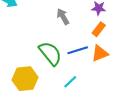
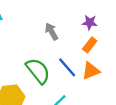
blue line: (78, 50) -> (67, 67), turned 66

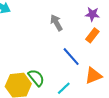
green semicircle: (38, 71) -> (36, 78), moved, size x0.7
orange triangle: (91, 71) -> (93, 76), moved

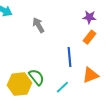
gray arrow: (56, 23) -> (38, 25), moved
blue line: (71, 57) -> (69, 57), turned 36

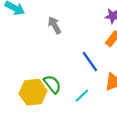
blue line: (69, 57) -> (90, 62), turned -30

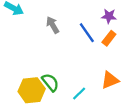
blue line: (90, 62) -> (87, 33), moved

